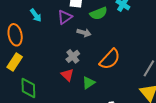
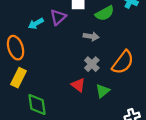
cyan arrow: (36, 15) -> (36, 24), turned 104
purple triangle: (65, 17) -> (58, 17), moved
gray cross: (73, 56) -> (92, 64), moved

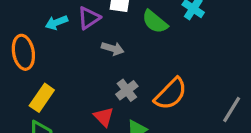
green semicircle: (105, 13) -> (155, 22), turned 60
gray arrow: (91, 36) -> (113, 49), moved
yellow rectangle: (18, 78) -> (42, 98), moved

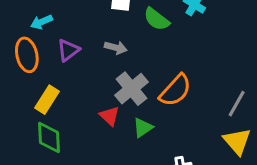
purple triangle: (89, 18) -> (68, 50), moved
cyan arrow: (56, 22) -> (42, 22), moved
gray cross: (127, 90) -> (131, 89), size x1.5

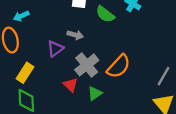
purple triangle: (68, 50) -> (55, 49), moved

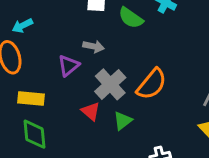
yellow rectangle: (25, 73) -> (31, 99), turned 66

